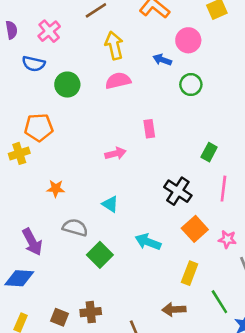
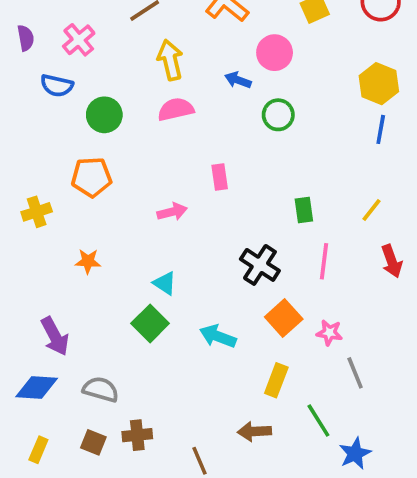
orange pentagon: (39, 127) -> (92, 177), moved
green rectangle: (209, 152) -> (304, 210), turned -36
gray semicircle: (75, 228) -> (101, 389), moved
green square: (100, 255) -> (150, 323), moved

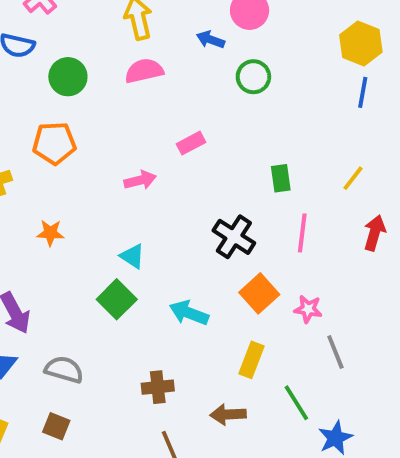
pink rectangle: (220, 177) -> (191, 143), turned 70
red arrow: (392, 261) -> (374, 233), turned -144
brown cross: (137, 435) -> (158, 387), moved

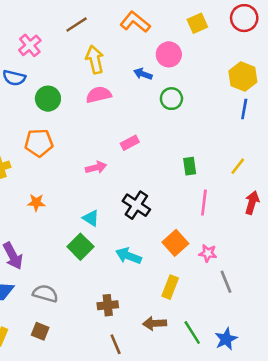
black cross: (234, 237) -> (136, 205), moved
green line: (296, 403) -> (192, 333), moved

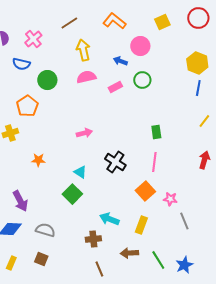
orange pentagon: (39, 143) -> (27, 106), moved, turned -30
pink rectangle: (130, 143) -> (115, 87), moved
yellow line: (238, 166) -> (204, 121), moved
pink line: (204, 203) -> (154, 162), moved
cyan arrow: (129, 256) -> (109, 219), moved

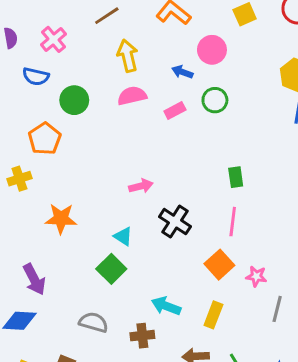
pink arrow: (84, 133) -> (141, 186), moved
orange star: (38, 160) -> (61, 219), size x1.5
gray line: (184, 221) -> (277, 309), turned 36
gray semicircle: (45, 230) -> (93, 322), moved

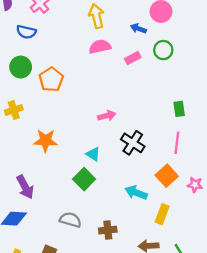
green circle: (74, 100) -> (21, 67), moved
orange pentagon: (45, 139) -> (51, 79), moved
cyan arrow: (166, 306) -> (136, 193), moved

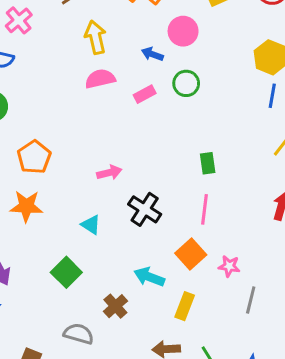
orange pentagon: (51, 79) -> (34, 157), moved
green square: (84, 179) -> (66, 272), moved
gray semicircle: (70, 220) -> (79, 334), moved
brown cross: (108, 230) -> (115, 306), moved, turned -36

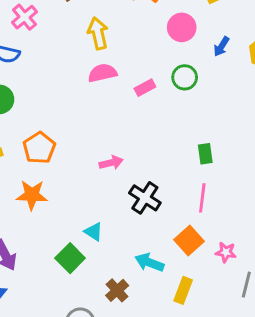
blue arrow: (152, 54) -> (221, 47), moved, turned -78
cyan triangle: (91, 225) -> (94, 232), moved

